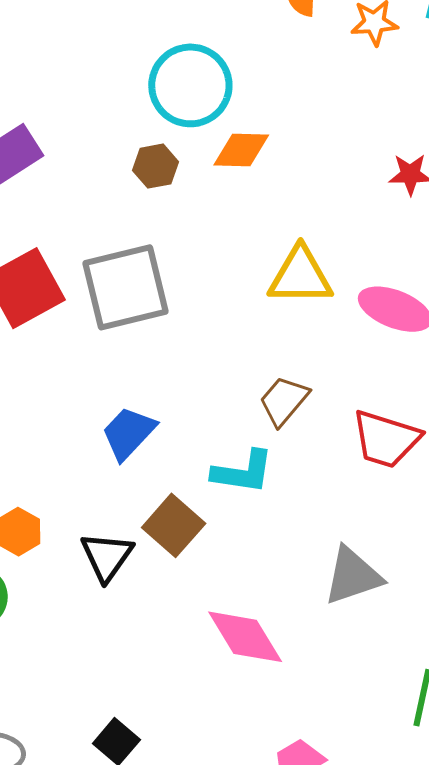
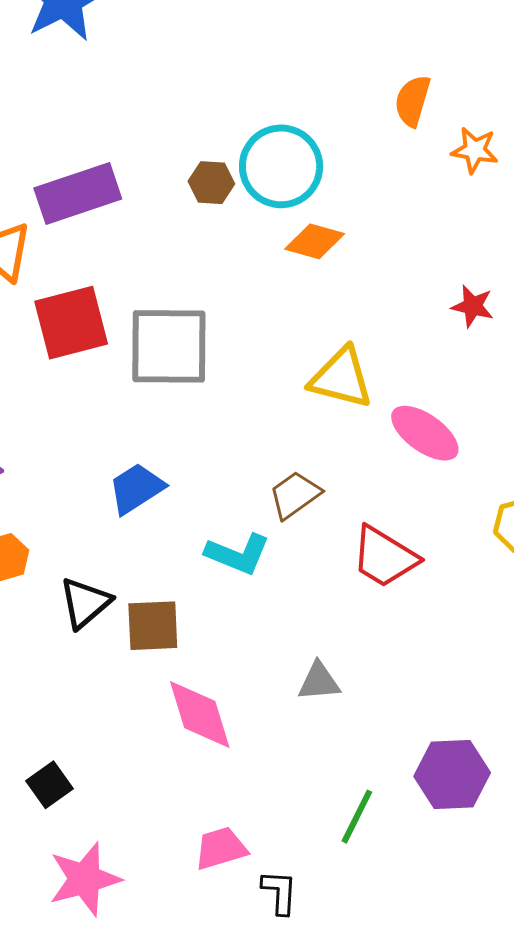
brown hexagon: (156, 166) -> (211, 183), moved
brown square: (174, 525) -> (153, 626), moved, turned 32
gray triangle: (353, 576) -> (319, 682), size x0.7

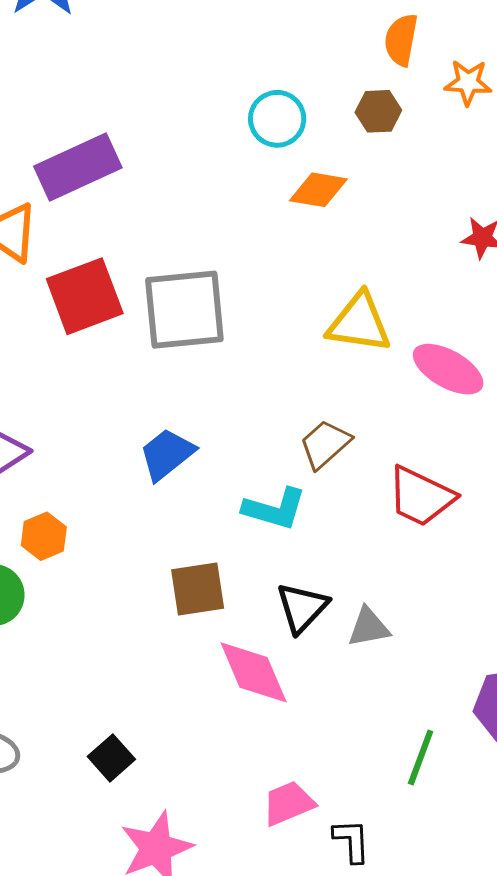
cyan circle: (281, 166) -> (277, 119), size x0.7
brown hexagon: (211, 183) -> (378, 111), moved
black triangle: (85, 603) -> (302, 608), moved

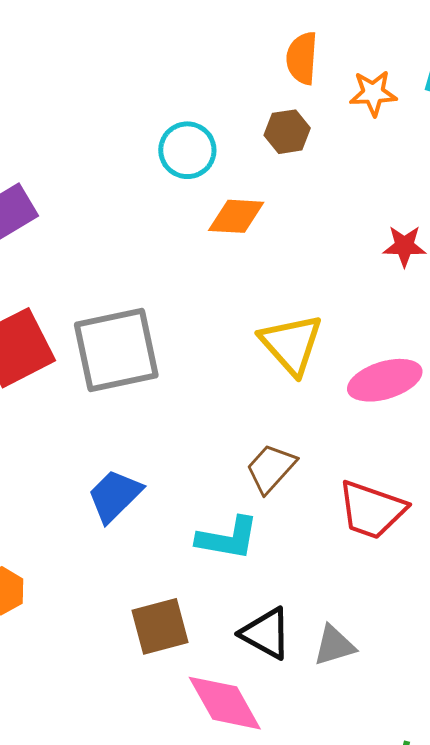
yellow triangle: (359, 323) -> (291, 344), turned 46
pink ellipse: (448, 369) -> (385, 380), turned -40
black triangle: (302, 608) -> (266, 633), turned -38

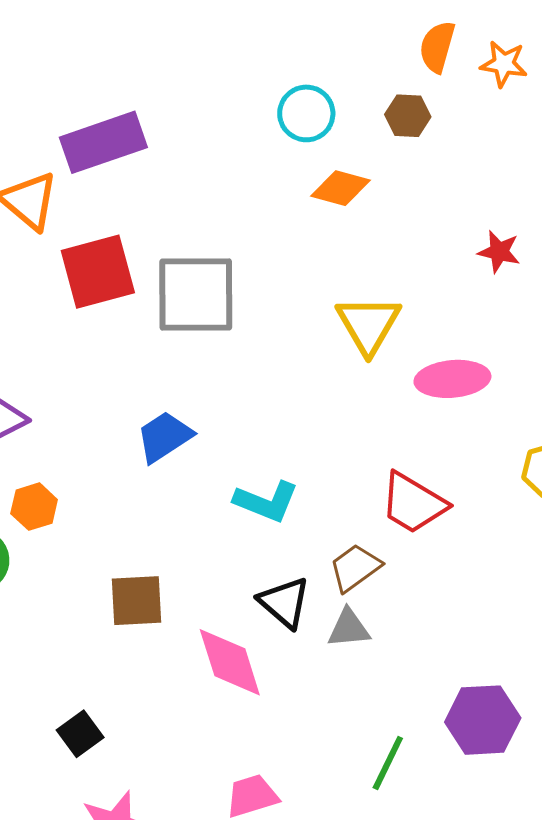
orange star: (373, 93) -> (504, 64), moved
brown trapezoid: (271, 468) -> (355, 568), moved
brown square: (160, 626) -> (137, 601), moved

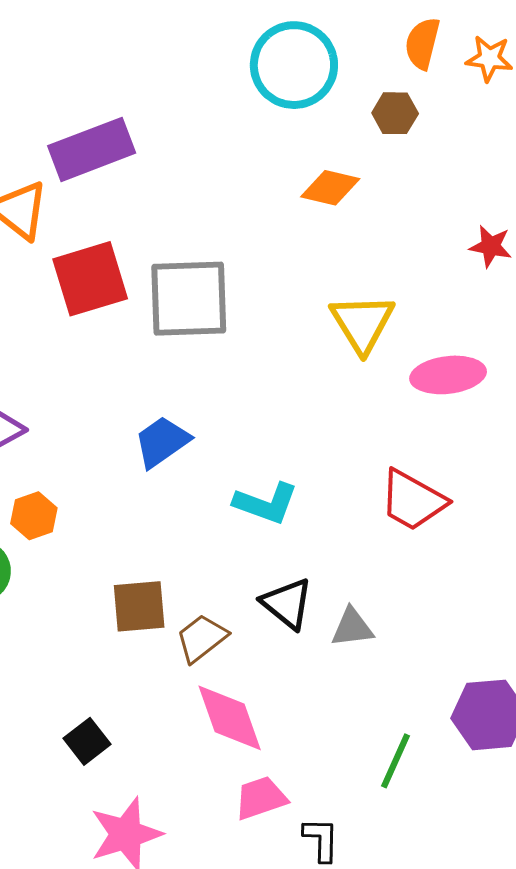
cyan circle: (306, 113) -> (294, 65), moved, size x1.5
brown trapezoid: (355, 568) -> (202, 638), moved
pink diamond: (230, 662) -> (230, 718), moved

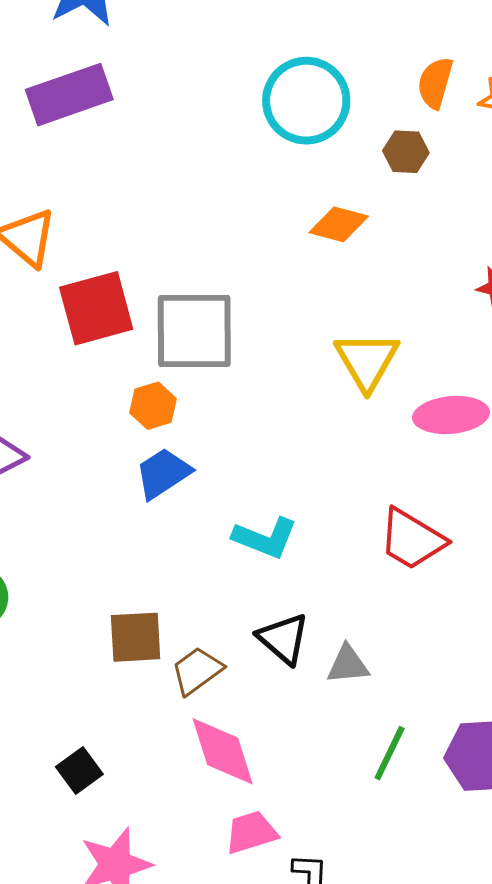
purple rectangle: (92, 149) -> (69, 95), moved
orange hexagon: (34, 516) -> (153, 406), moved
green line: (396, 761) -> (390, 753), moved

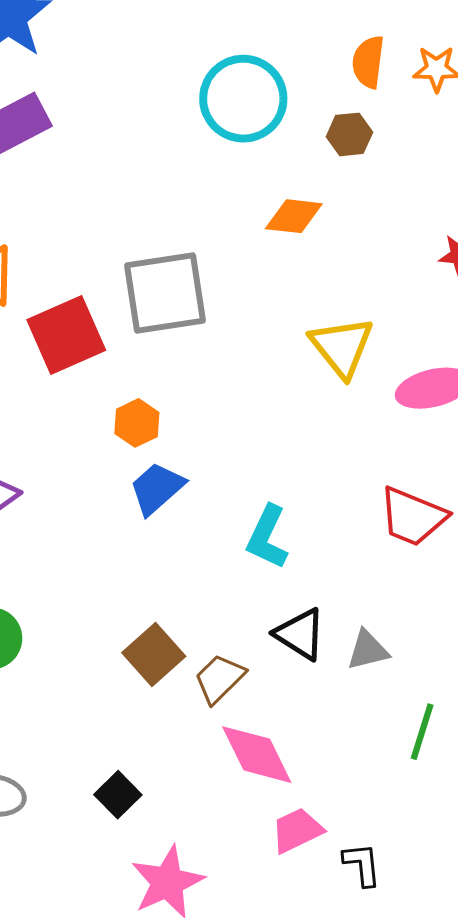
gray square: (194, 331) -> (165, 293), moved
cyan L-shape: (265, 538) -> (267, 537), turned 102
brown square: (136, 637) -> (154, 655), turned -30

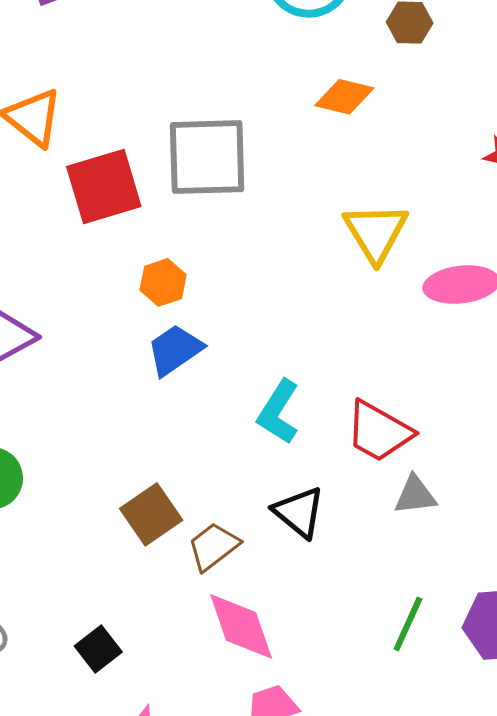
red trapezoid: (413, 517) -> (379, 431), moved
gray triangle: (368, 650) -> (415, 495), moved

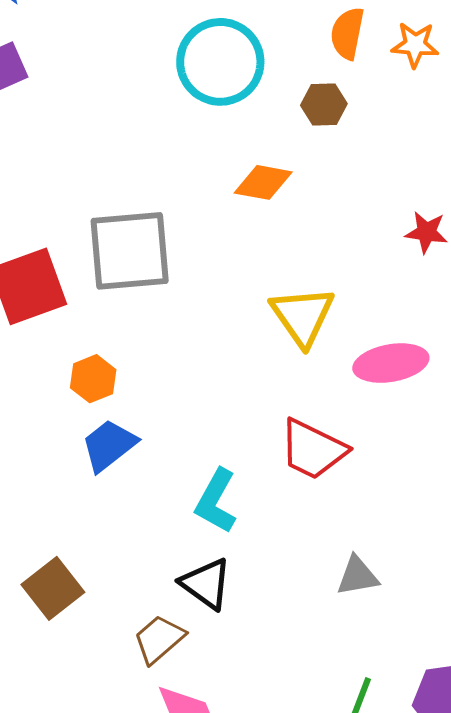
red trapezoid: (379, 431) -> (313, 449), moved
black triangle: (299, 512) -> (206, 584), moved
brown square: (151, 514) -> (53, 588), moved

